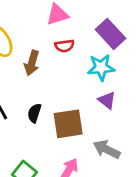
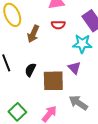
purple triangle: (107, 100) -> (74, 68), moved

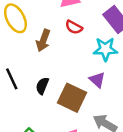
red semicircle: (58, 25) -> (74, 27), turned 32
brown square: (53, 81) -> (72, 98), turned 30

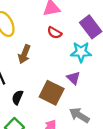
brown arrow: (43, 40) -> (24, 54), moved
black semicircle: (42, 86) -> (17, 97), moved

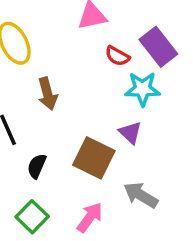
red semicircle: (55, 33) -> (117, 56), moved
brown arrow: (24, 54) -> (47, 94), turned -36

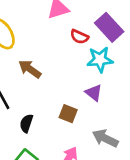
brown arrow: (47, 94) -> (30, 69), turned 145
brown square: (94, 158) -> (68, 114), size x0.6

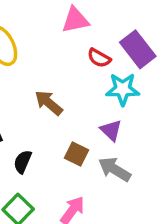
brown arrow: (30, 69) -> (49, 103), moved
gray arrow: (105, 138) -> (115, 169), moved

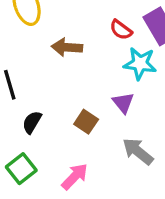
brown arrow: (49, 103) -> (67, 47), moved, turned -44
gray arrow: (115, 169) -> (138, 151), moved

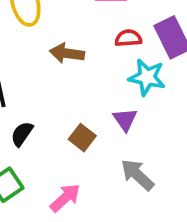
red semicircle: (121, 30) -> (128, 38), turned 135

